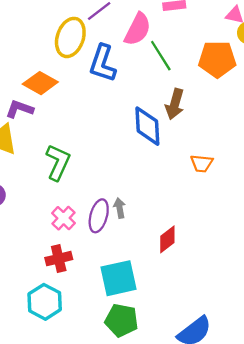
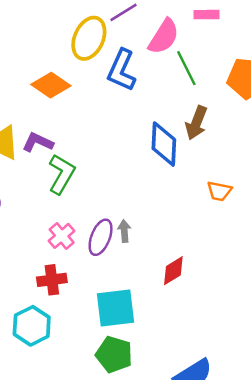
purple L-shape: (19, 109) -> (38, 142), moved

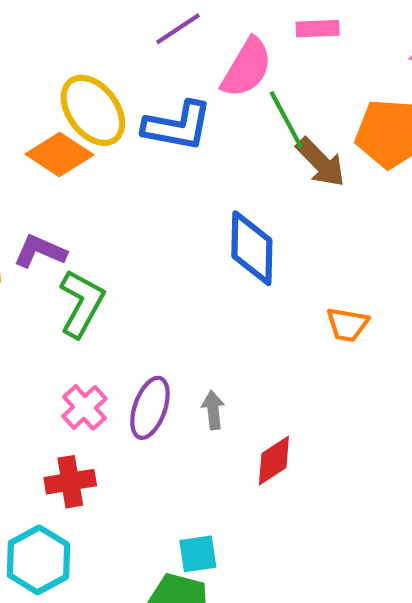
yellow ellipse: (89, 38) -> (93, 110), moved, turned -60
blue L-shape: (122, 70) -> (177, 126), turned -102
brown arrow: (196, 123) -> (321, 162), moved, turned -64
gray arrow: (124, 231) -> (213, 410), moved
cyan square: (115, 308) -> (198, 554), moved, size x0.6

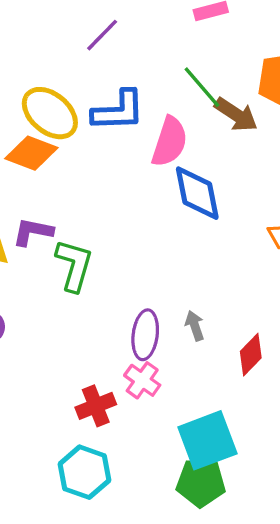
pink semicircle: (247, 68) -> (170, 142), moved
pink cross: (84, 407) -> (142, 380), moved
cyan square: (198, 554) -> (207, 440), size x1.8

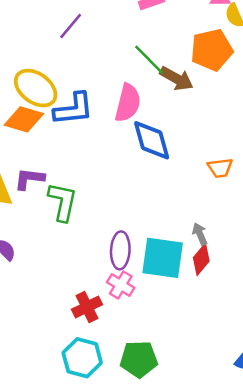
blue L-shape: (118, 111) -> (74, 109), moved
gray arrow: (195, 326) -> (200, 234), moved
cyan square: (207, 440) -> (163, 258), moved, turned 33
green pentagon: (201, 483) -> (139, 359), moved

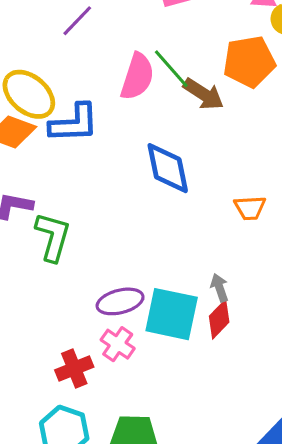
pink semicircle: (128, 103) -> (137, 77), moved
purple ellipse: (120, 250) -> (120, 301), turned 69

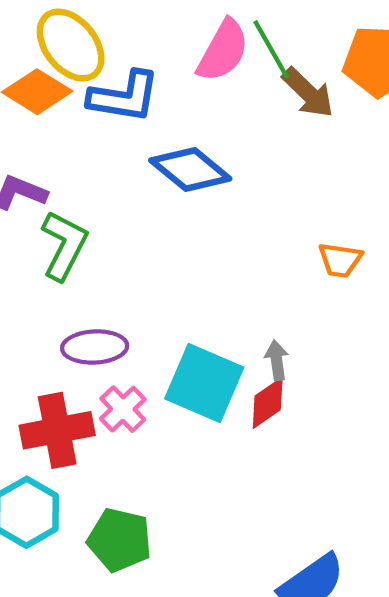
blue diamond: (168, 168) -> (190, 169), moved, turned -50
purple ellipse: (120, 301) -> (95, 347), moved
red cross: (74, 369) -> (57, 430), size x1.4

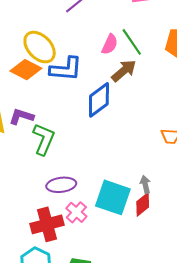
pink semicircle: (223, 51) -> (110, 44), size x0.7
brown arrow: (308, 93) -> (124, 71), moved, turned -80
blue diamond: (190, 169) -> (99, 100), turned -72

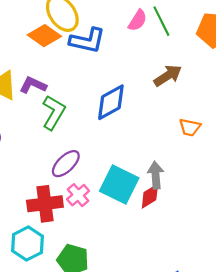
brown arrow: (124, 71) -> (168, 76), moved
blue diamond: (99, 100) -> (111, 102), moved
gray arrow: (145, 184) -> (156, 175), size x1.4
purple ellipse: (61, 185) -> (66, 164), turned -44

